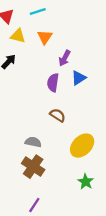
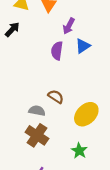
brown semicircle: (58, 115) -> (56, 97), moved
green star: (86, 182) -> (79, 151), moved

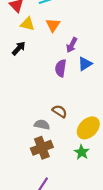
brown cross: (37, 135) -> (42, 148), turned 35
green star: (79, 151) -> (82, 152), moved

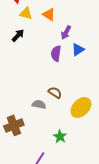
orange triangle: (53, 25) -> (49, 14), turned -32
brown cross: (42, 148) -> (14, 125), moved
green star: (82, 152) -> (60, 136), moved

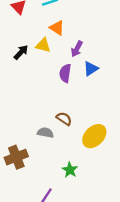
yellow triangle: (26, 13) -> (43, 45), moved

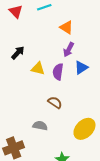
orange triangle: (57, 28) -> (66, 27), moved
yellow triangle: (43, 45) -> (38, 69), moved
brown semicircle: (64, 119) -> (55, 102), moved

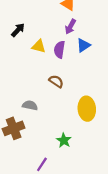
gray semicircle: (40, 126) -> (30, 105), moved
yellow ellipse: (84, 129) -> (87, 109), turned -50

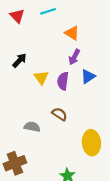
yellow triangle: (39, 46) -> (41, 78), turned 40
gray semicircle: (30, 105) -> (32, 127), moved

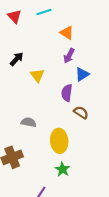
purple semicircle: (63, 81) -> (67, 93), moved
brown semicircle: (59, 114) -> (81, 112), moved
yellow ellipse: (91, 143) -> (59, 141), moved

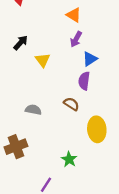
purple semicircle: (67, 93) -> (84, 81), moved
brown semicircle: (81, 112) -> (71, 104), moved
yellow ellipse: (59, 141) -> (97, 129), moved

